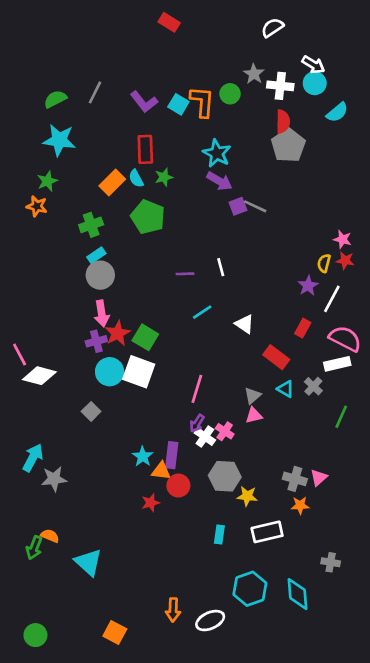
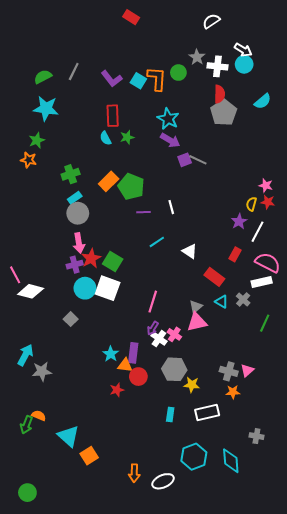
cyan semicircle: (337, 112) -> (263, 101), moved
orange rectangle: (112, 182) -> (109, 181), moved
green pentagon: (148, 217) -> (131, 187), moved
pink triangle: (254, 415) -> (197, 322), size x1.5
orange square: (115, 632) -> (89, 456), moved, turned 30

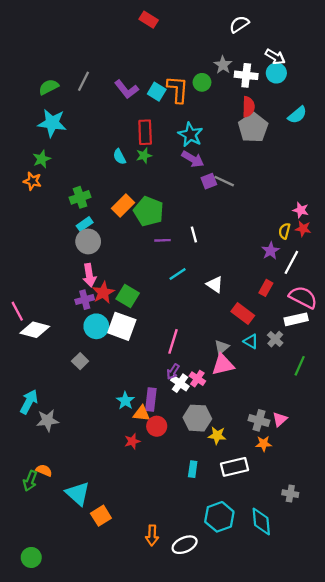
red rectangle: (113, 116) -> (145, 132), moved

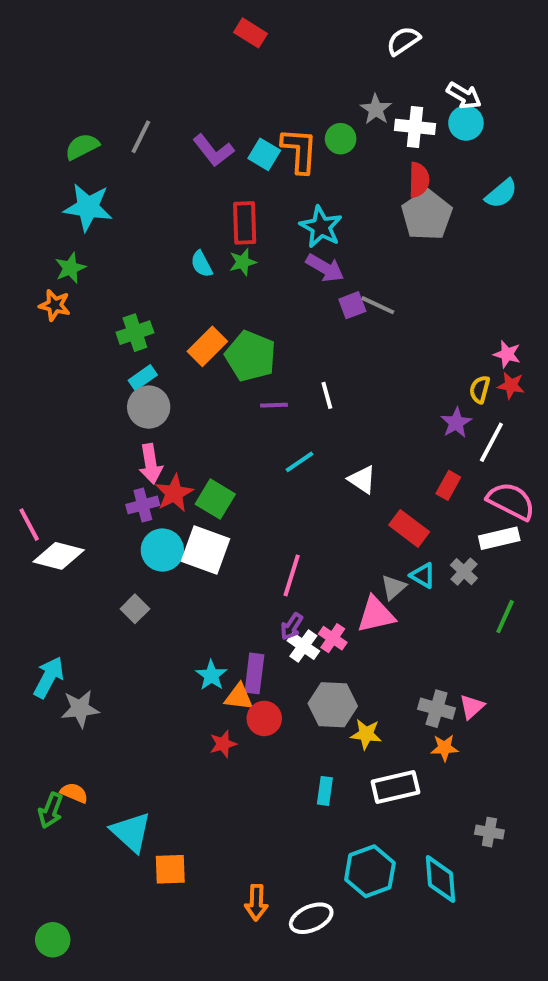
gray triangle: (222, 347) -> (393, 587), moved
orange square: (101, 516) -> (170, 869), turned 30

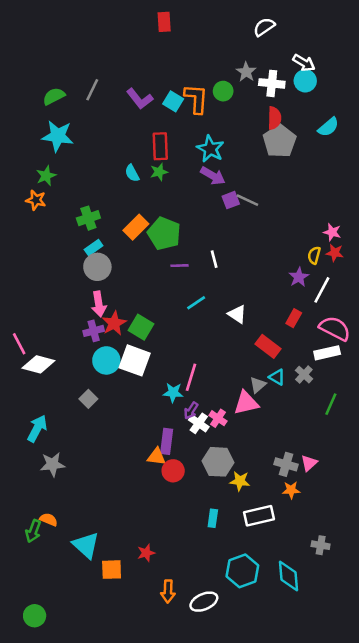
red rectangle: (250, 33) -> (164, 22), turned 54
cyan star: (211, 675) -> (173, 393), moved, turned -30
cyan arrow: (49, 677) -> (37, 428), moved
red star: (223, 744) -> (146, 553), moved

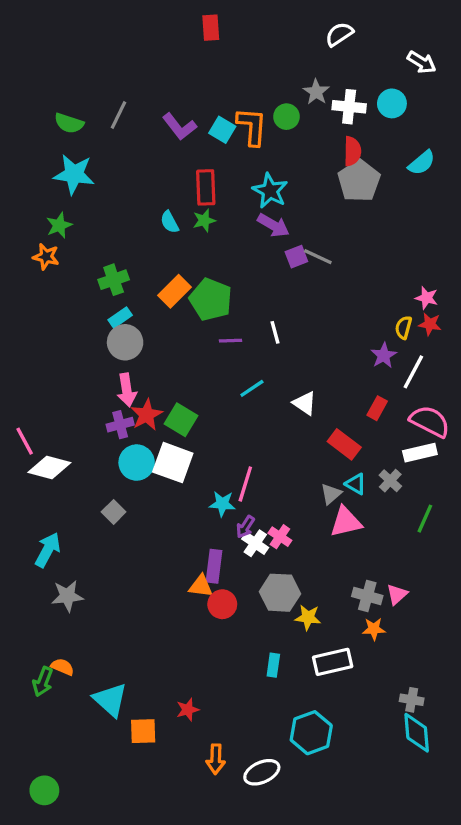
white arrow: (304, 63) -> (422, 62), moved
green semicircle: (54, 96) -> (69, 123), turned -135
pink triangle: (246, 403) -> (346, 522), moved
cyan diamond: (289, 576) -> (417, 733), moved

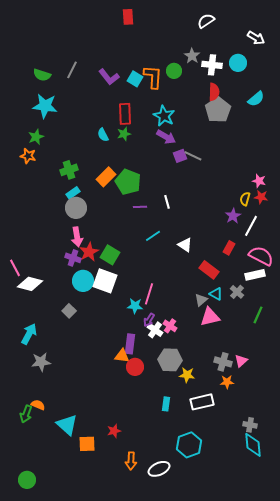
purple cross: (120, 425) -> (73, 258), turned 35

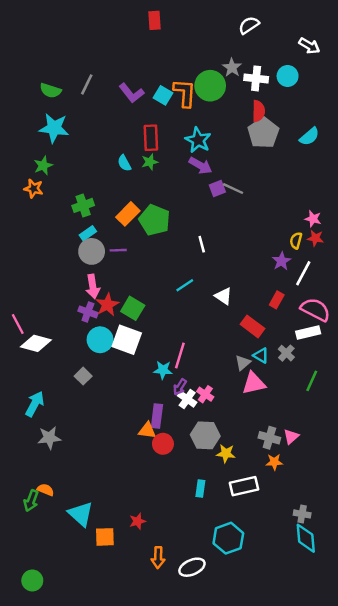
green circle: (174, 71) -> (210, 86), size x1.6
cyan semicircle: (256, 99) -> (309, 137), moved
purple line: (140, 207) -> (118, 250), moved

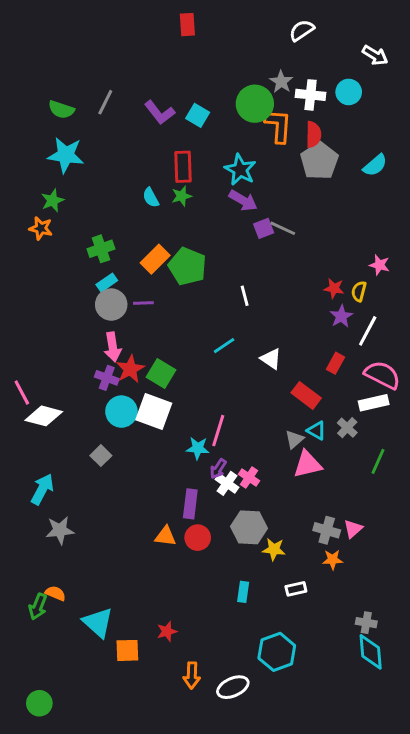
orange L-shape: (185, 93) -> (278, 126), moved
red star: (315, 238) -> (334, 288), moved
orange triangle: (147, 430) -> (165, 536), moved
white rectangle: (244, 486) -> (296, 589), size x0.6

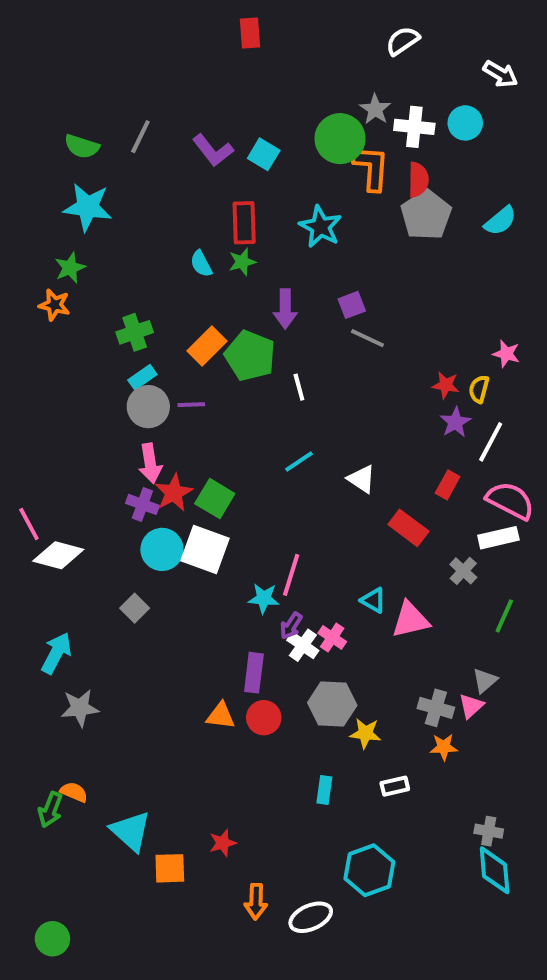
purple arrow: (243, 200) -> (285, 309), moved, turned 60
gray line: (283, 228) -> (367, 338), moved
white line: (245, 296) -> (299, 387), moved
cyan triangle: (316, 431) -> (373, 600), moved
gray triangle: (294, 439) -> (485, 681), moved

